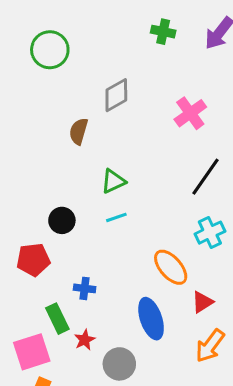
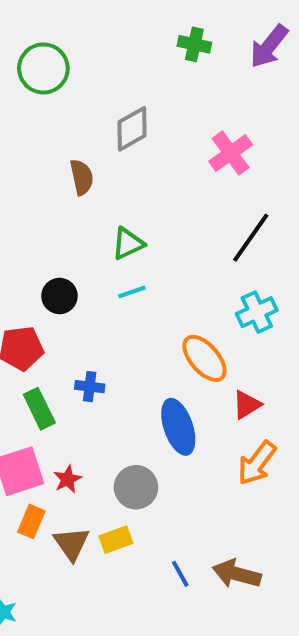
brown semicircle: (79, 131) -> (82, 177), turned 152
green rectangle: (57, 319) -> (39, 409), moved
red star: (85, 340) -> (68, 479), moved

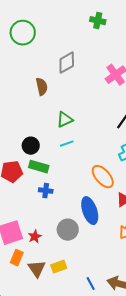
green rectangle: (39, 409) -> (39, 167), moved, turned -48
gray circle: (136, 487) -> (68, 230), moved

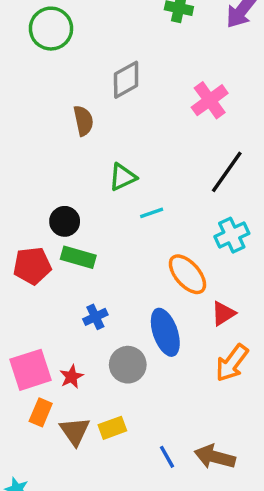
cyan line: (67, 144) -> (152, 213), moved
blue cross: (46, 191) -> (95, 317), moved, turned -32

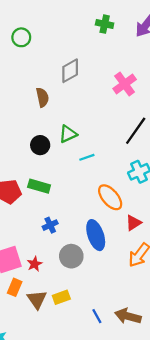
green circle: (51, 29) -> (21, 37), size x0.7
black circle: (65, 221) -> (40, 145), moved

